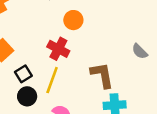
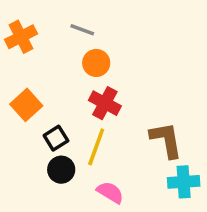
orange circle: (73, 20) -> (96, 63), moved

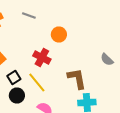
orange circle: (96, 63) -> (59, 34), moved
yellow line: (96, 147) -> (37, 82), turned -60

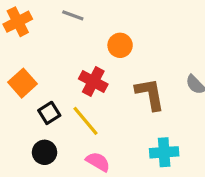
brown L-shape: (77, 78) -> (150, 94), moved
black circle: (17, 96) -> (45, 152), moved

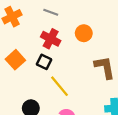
red cross: (93, 81) -> (51, 39), moved
black square: (49, 113) -> (44, 62), moved, turned -32

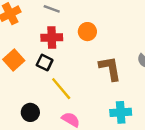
red cross: (51, 39) -> (52, 37), turned -30

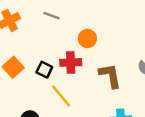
red cross: (52, 37) -> (71, 62), moved

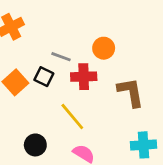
gray line: (51, 16) -> (61, 57), moved
black square: (44, 70) -> (44, 77), moved

